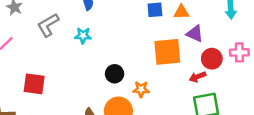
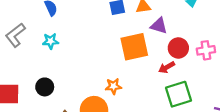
pink cross: (239, 52) -> (206, 50), moved
black circle: (115, 74) -> (45, 87), moved

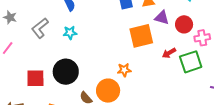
red circle: (178, 48) -> (184, 24), moved
black circle: (45, 87) -> (66, 72), size x1.6
green square: (179, 94) -> (191, 62), moved

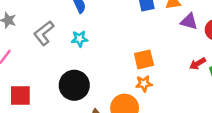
orange square: (141, 36) -> (144, 59), moved, size x0.7
red square: (35, 78) -> (20, 96), moved

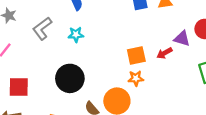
purple triangle: (189, 22) -> (182, 39), moved
red arrow: (198, 64) -> (164, 53), moved

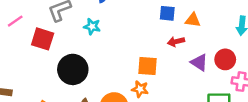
red arrow: (164, 53) -> (176, 42), moved
red square: (19, 87) -> (43, 39), moved

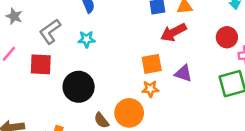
red arrow: (176, 42) -> (173, 32), size x1.5
purple triangle: (199, 62) -> (183, 73), moved

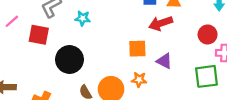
orange star: (150, 89) -> (139, 80), moved

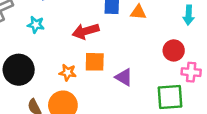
red arrow: (161, 23) -> (86, 31), moved
orange star: (139, 80) -> (68, 72), moved

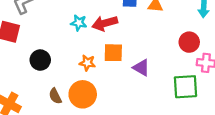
cyan star: (36, 25) -> (79, 23), moved
black circle: (19, 70) -> (40, 60), size x0.7

